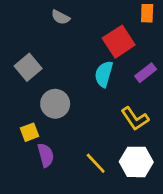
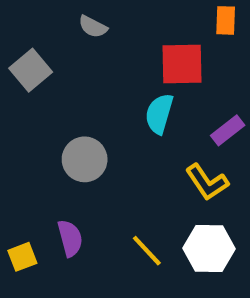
red square: (119, 42) -> (182, 64), turned 32
gray square: (28, 67) -> (31, 70), moved
purple rectangle: (146, 73) -> (228, 130), moved
yellow square: (29, 132) -> (22, 257), moved

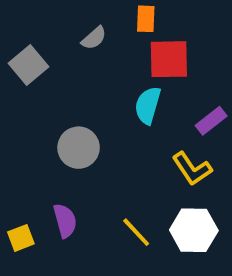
orange rectangle: (226, 20) -> (146, 19), moved
gray semicircle: (93, 27) -> (94, 38), moved, turned -68

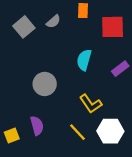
red square: (169, 59) -> (113, 27), moved
gray square: (29, 65) -> (24, 27), moved
yellow L-shape: (192, 169) -> (91, 104), moved

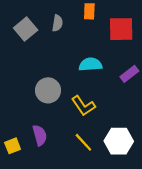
gray semicircle: (53, 22) -> (57, 23), turned -40
cyan semicircle: (84, 60) -> (90, 64), turned 70
yellow L-shape: (91, 104) -> (83, 106), moved

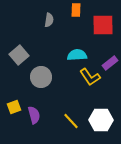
gray square: (26, 29) -> (19, 55), moved
yellow L-shape: (83, 106) -> (90, 77), moved
yellow square: (13, 146) -> (14, 107), moved

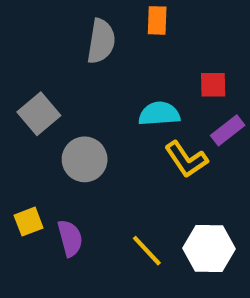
gray semicircle: (49, 20) -> (101, 41), size x1.5
red square: (103, 25) -> (213, 85), moved, size x0.6

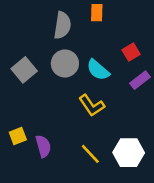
red square: (213, 85) -> (131, 52), turned -30
cyan semicircle: (159, 114) -> (98, 70), turned -135
gray circle: (85, 159) -> (65, 63), moved
yellow L-shape: (186, 159) -> (92, 106), moved

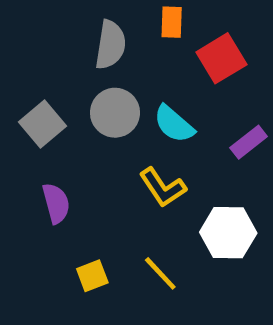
red square: (131, 52) -> (221, 58), moved, size x1.5
yellow square: (18, 136) -> (92, 276), moved
purple semicircle: (43, 146) -> (56, 203), moved
white hexagon: (129, 153) -> (228, 233), moved

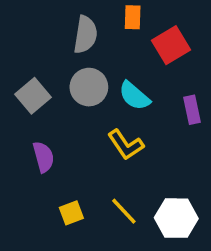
purple rectangle: (249, 142) -> (192, 110), turned -64
white hexagon: (228, 233) -> (176, 218), moved

